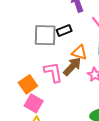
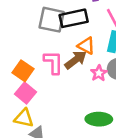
black rectangle: (64, 30) -> (74, 18), size x1.6
orange square: (28, 84) -> (23, 71), turned -30

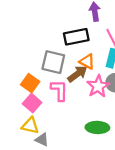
gray square: (52, 20) -> (53, 62), moved
pink L-shape: (53, 62) -> (59, 90), moved
pink star: (99, 73) -> (98, 86), size x1.5

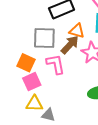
pink square: (32, 103) -> (32, 82), turned 36

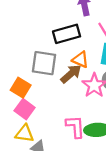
pink L-shape: (56, 64) -> (75, 127), moved
pink square: (32, 82) -> (25, 109), turned -36

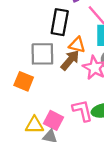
black rectangle: (67, 34) -> (60, 22), turned -55
pink square: (25, 109) -> (53, 120), moved

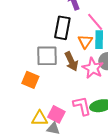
orange triangle: (77, 45) -> (85, 42), moved, turned 49
brown arrow: (70, 60) -> (71, 61), turned 114

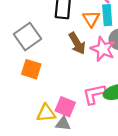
gray square: (47, 56) -> (28, 37), moved, turned -30
pink L-shape: (82, 106) -> (94, 94), turned -85

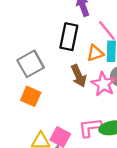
orange triangle: (91, 19) -> (95, 53), turned 36

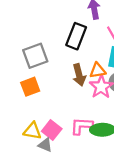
orange triangle: (95, 53) -> (98, 71), moved
orange square: (31, 96) -> (30, 87), turned 36

